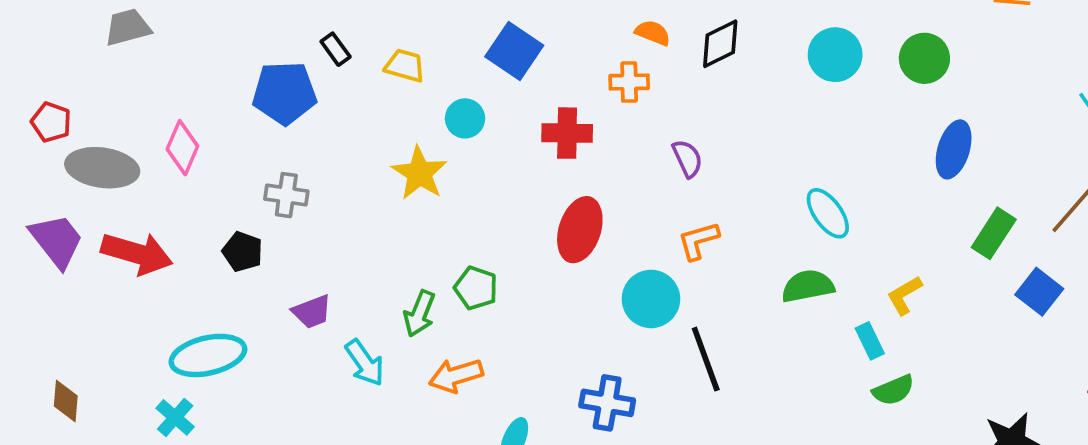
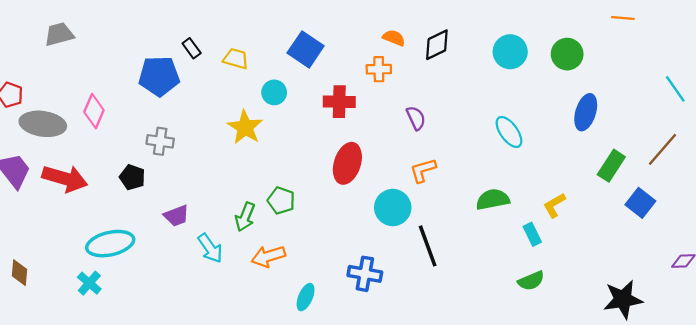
cyan ellipse: (828, 213) -> (509, 132), moved
green semicircle: (893, 390) -> (531, 281), moved

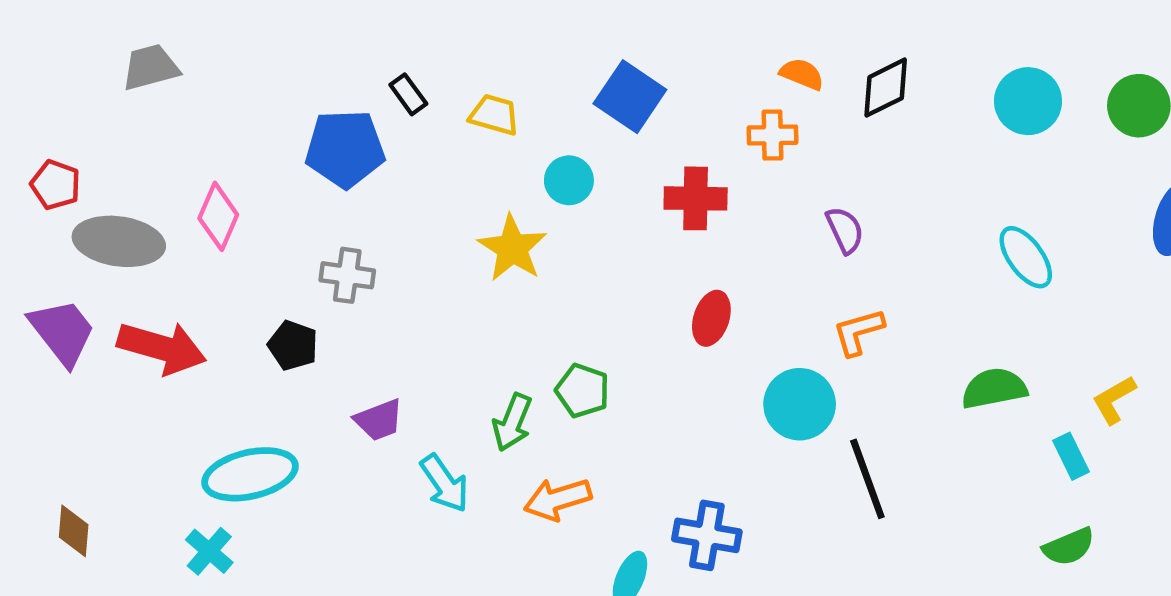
red ellipse: (347, 163) -> (711, 318), size x0.7
blue cross: (365, 274) -> (707, 535), moved

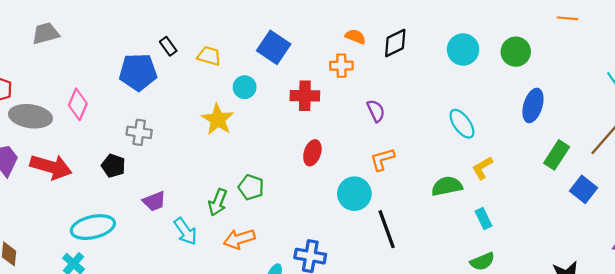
yellow L-shape: (1114, 400) -> (482, 168), moved

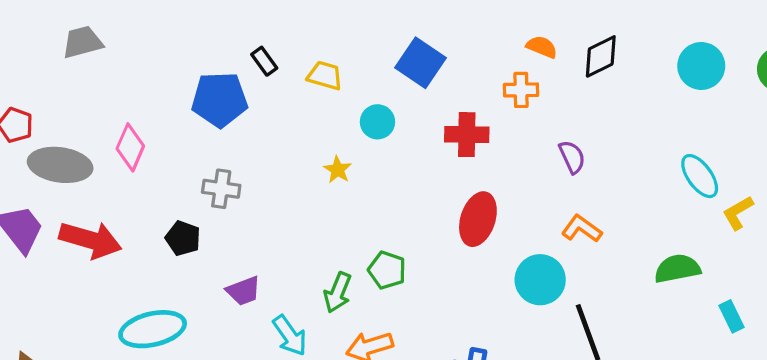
yellow star: (218, 119) -> (338, 170), size x0.6
red ellipse: (312, 153) -> (478, 219), size x1.4
orange L-shape: (382, 159) -> (582, 229), turned 52
yellow L-shape: (482, 168) -> (738, 213), moved

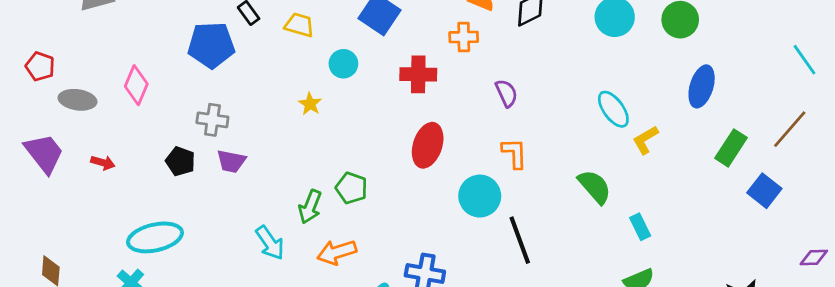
gray ellipse: (60, 165) -> (78, 100), size x0.7
orange L-shape: (582, 229) -> (514, 153), turned 52
red arrow: (90, 240) -> (103, 163), size x0.5
green semicircle: (677, 269) -> (595, 187), turned 60
purple trapezoid: (244, 291) -> (231, 161), moved, turned 32

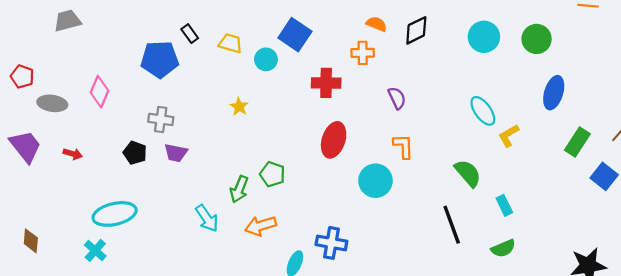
cyan circle: (343, 64) -> (266, 59), moved
black line: (520, 240) -> (452, 225), moved

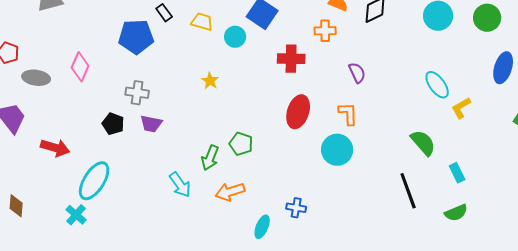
orange L-shape: (403, 146) -> (348, 114), moved
red arrow: (73, 154) -> (55, 148), moved, size x1.6
cyan ellipse: (115, 214) -> (94, 181), turned -45
blue cross: (331, 243) -> (296, 208), size x0.7

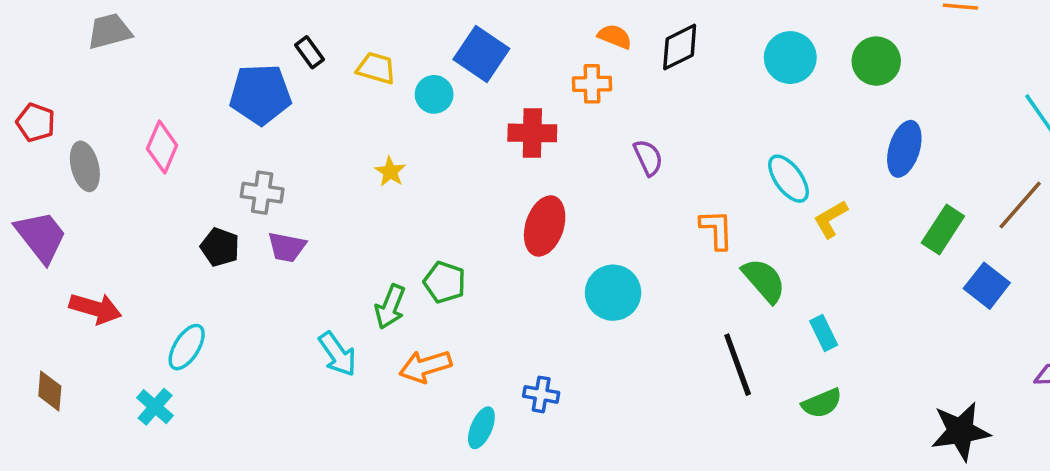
gray ellipse: (36, 78) -> (85, 166), turned 68
orange L-shape: (348, 114) -> (717, 229), moved
red arrow: (55, 148) -> (95, 308), moved
cyan ellipse: (94, 181) -> (187, 347), size x0.7

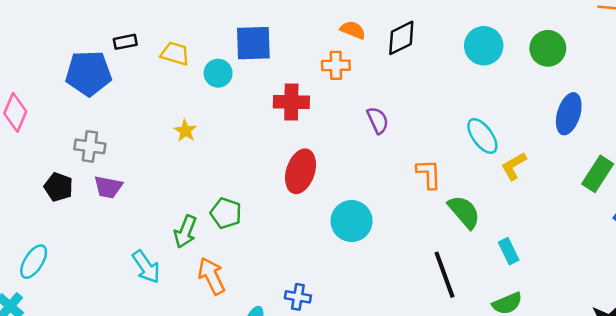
black rectangle: (309, 52) -> (125, 42), turned -65
blue square: (481, 54) -> (253, 43), turned -36
orange arrow: (425, 366) -> (212, 276), turned 81

